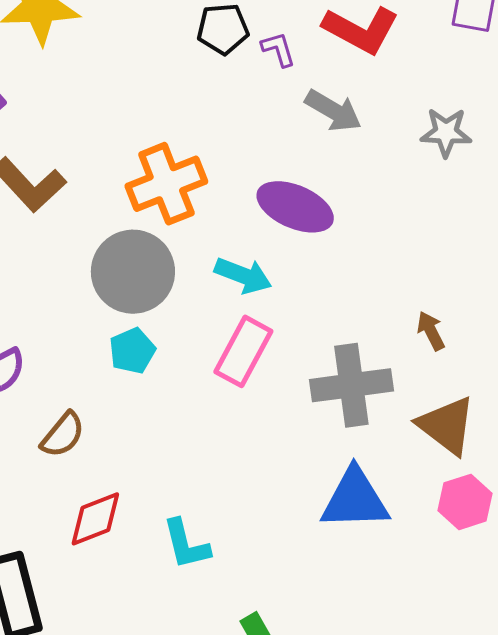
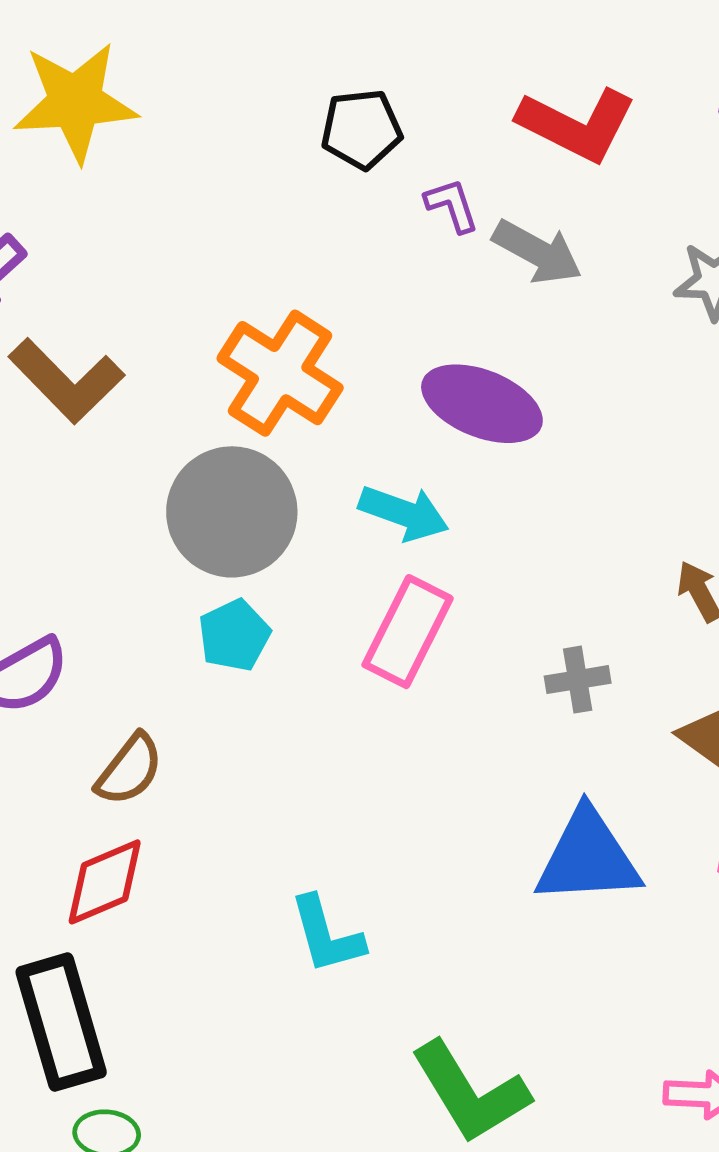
purple L-shape: (278, 49) -> (452, 205), moved
orange cross: (166, 184) -> (280, 373), turned -34
gray cross: (351, 385) -> (578, 680), size x0.5
red diamond: (95, 519) -> (105, 882), moved

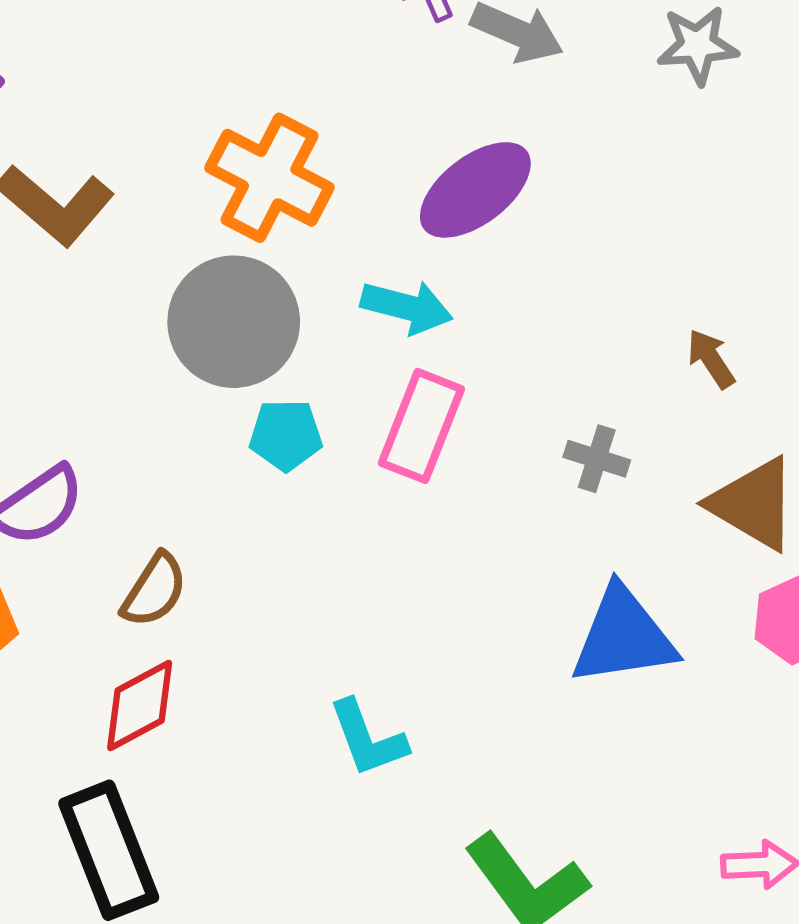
purple ellipse: (482, 404) -> (475, 190), turned -54
cyan pentagon: (234, 635) -> (286, 435), moved, turned 30
gray cross: (578, 680) -> (597, 459), turned 32

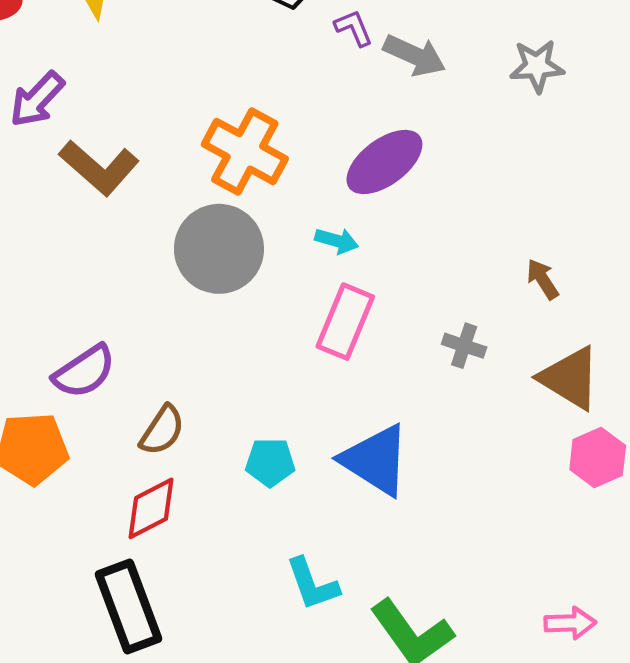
cyan arrow: (407, 307) -> (337, 241), size x0.7
cyan pentagon: (286, 435) -> (270, 462), moved
blue triangle: (623, 636) -> (376, 460), moved, turned 40
cyan L-shape: (368, 738) -> (312, 584), moved

